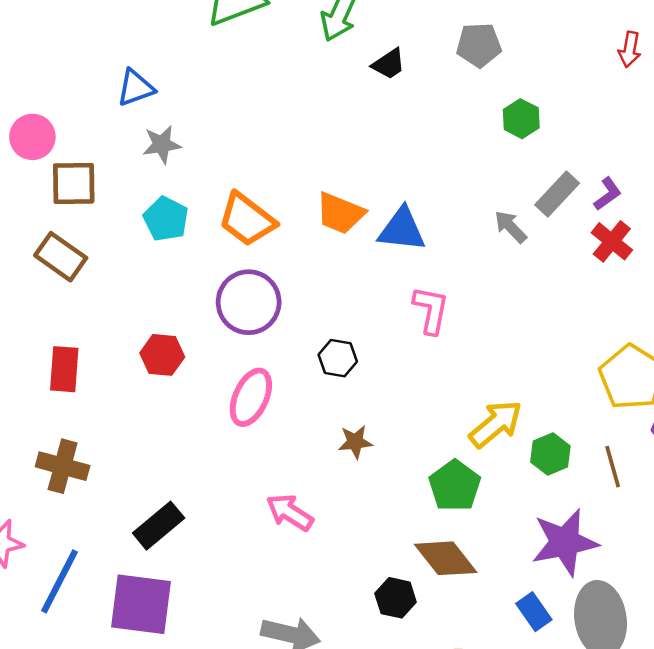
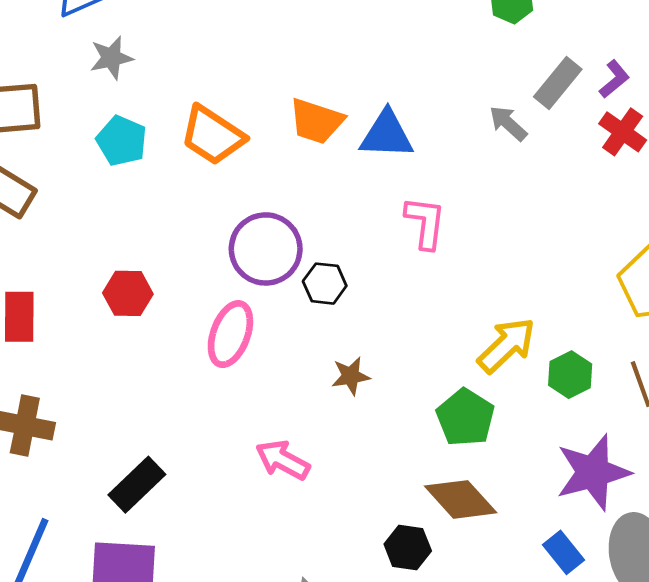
purple circle: (249, 302) -> (266, 249), moved

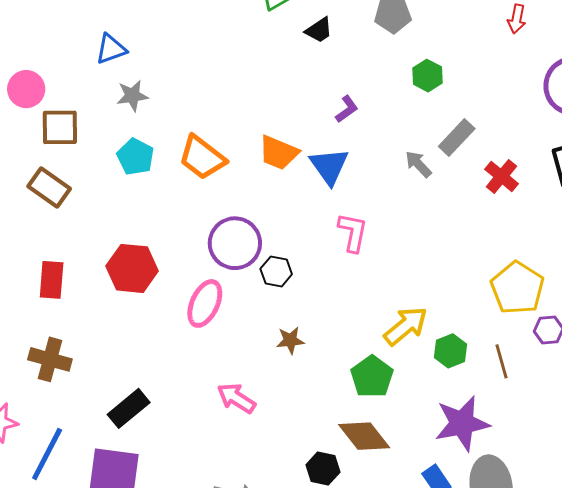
purple L-shape: (614, 79) -> (347, 109), moved
blue triangle: (387, 135) -> (329, 166), turned 48
red hexagon: (128, 293) -> (132, 268), size x1.4

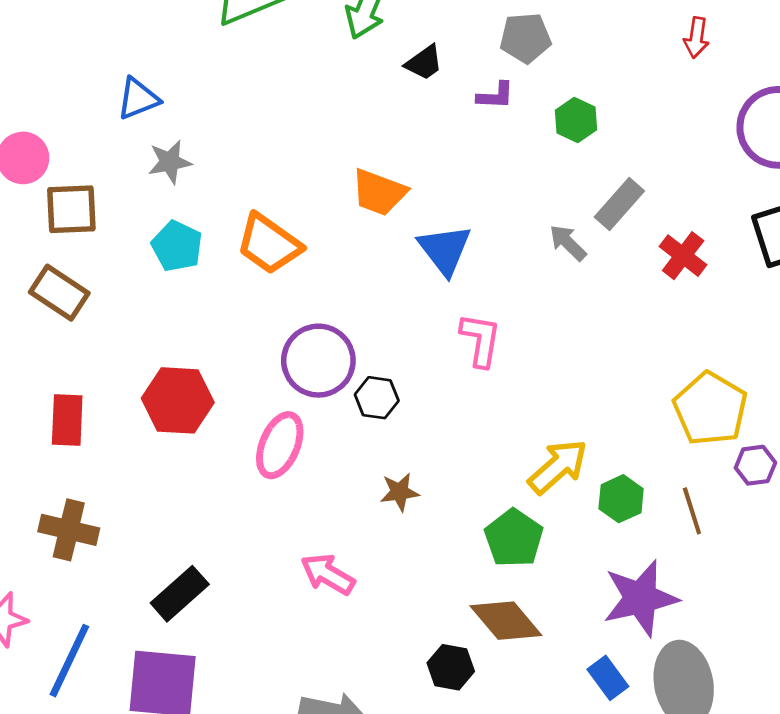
purple L-shape: (347, 109) -> (495, 96), moved, turned 40
orange trapezoid: (279, 153) -> (379, 192), moved

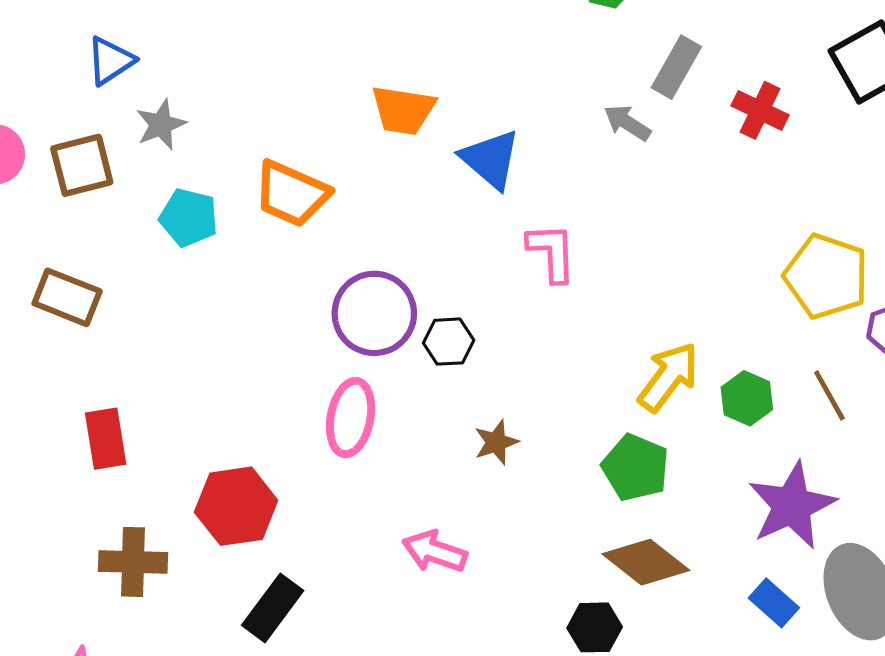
brown square: (71, 209) -> (82, 165), moved
red hexagon: (178, 400) -> (236, 506), moved

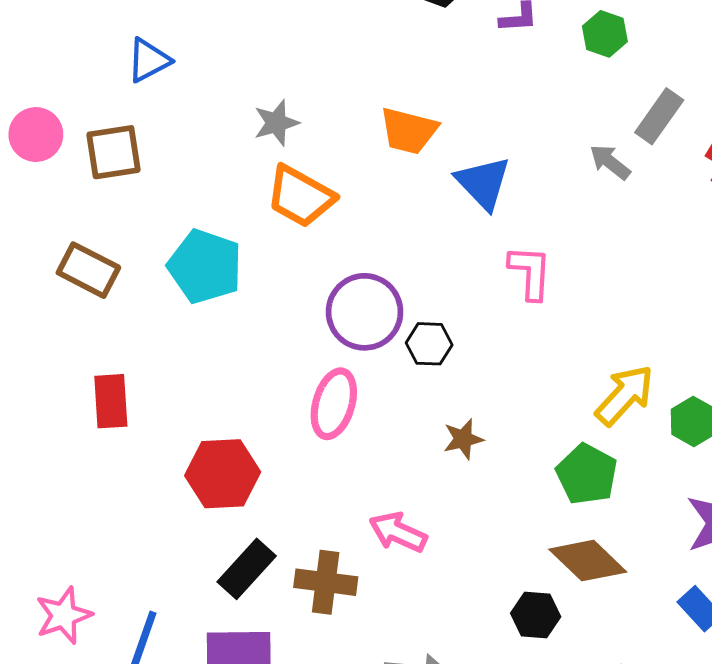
gray star: (161, 125) -> (276, 123), moved
cyan pentagon: (189, 218) -> (205, 266), moved, size x1.4
brown cross: (133, 562) -> (326, 582), moved

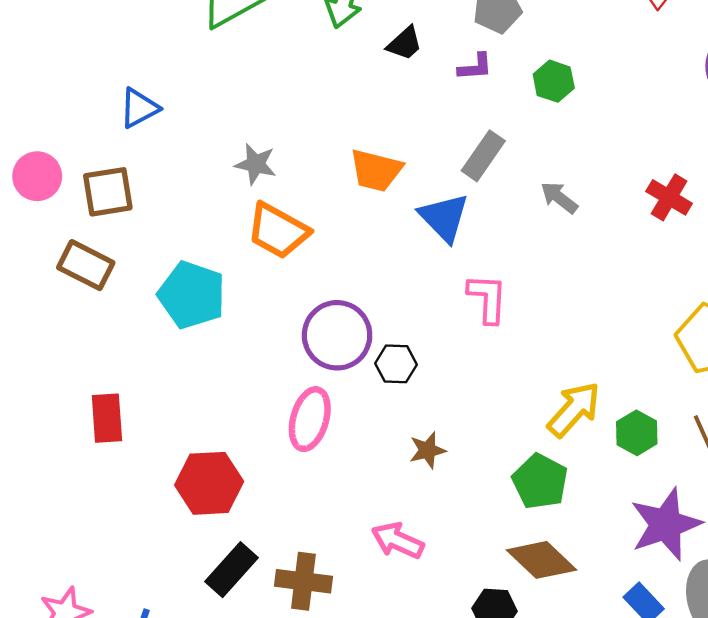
gray rectangle: (659, 116) -> (483, 156), moved
gray star: (276, 123) -> (256, 164), turned 30
brown rectangle: (88, 270) -> (86, 265), moved
pink arrow: (398, 532) -> (398, 541), moved

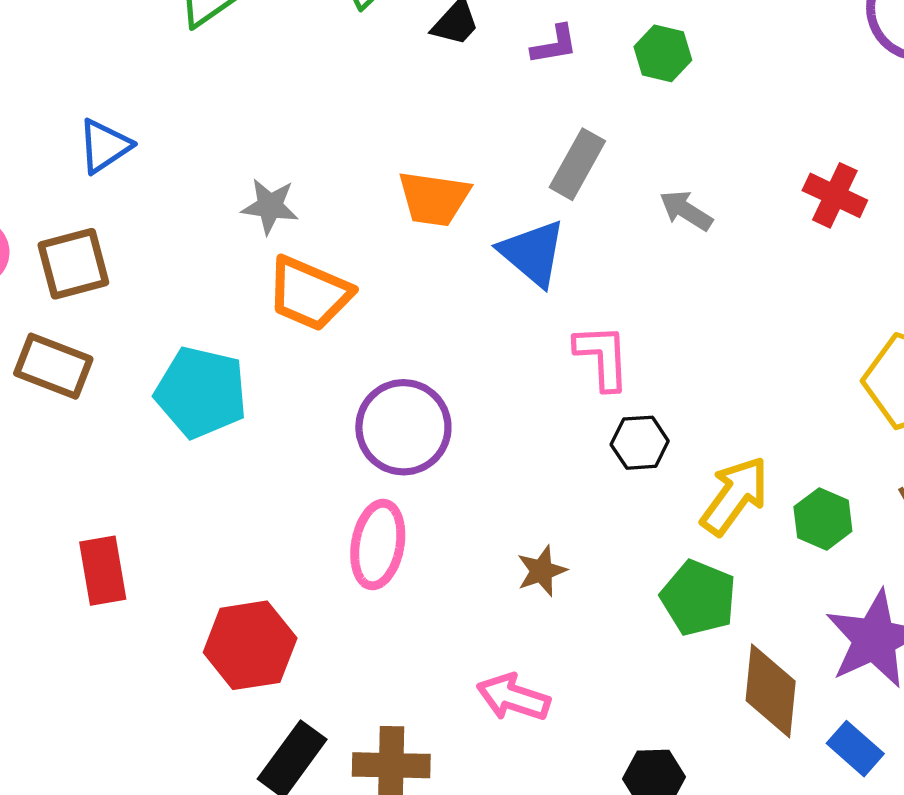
black hexagon: (396, 364) -> (640, 443), moved
brown diamond: (541, 560) -> (771, 691), moved, turned 58

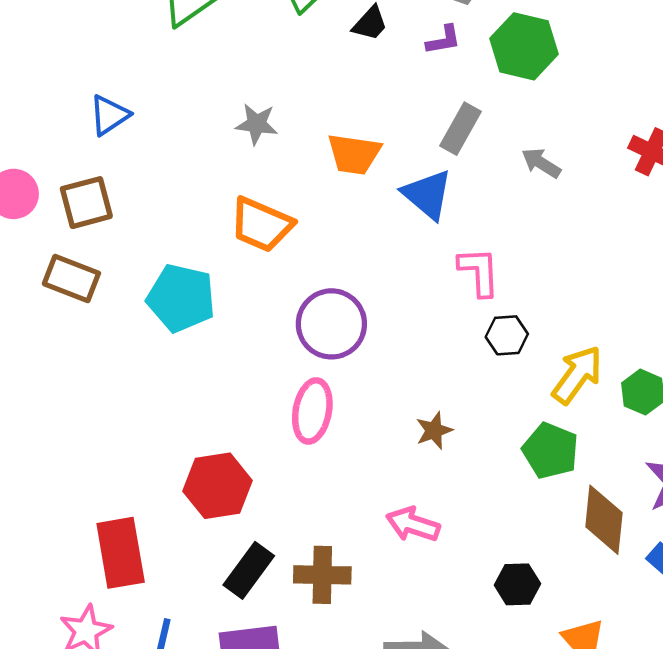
green hexagon: (663, 53) -> (524, 46), size x1.6
gray star: (270, 206) -> (257, 124), moved
red rectangle: (103, 571) -> (121, 553), moved, size x1.4

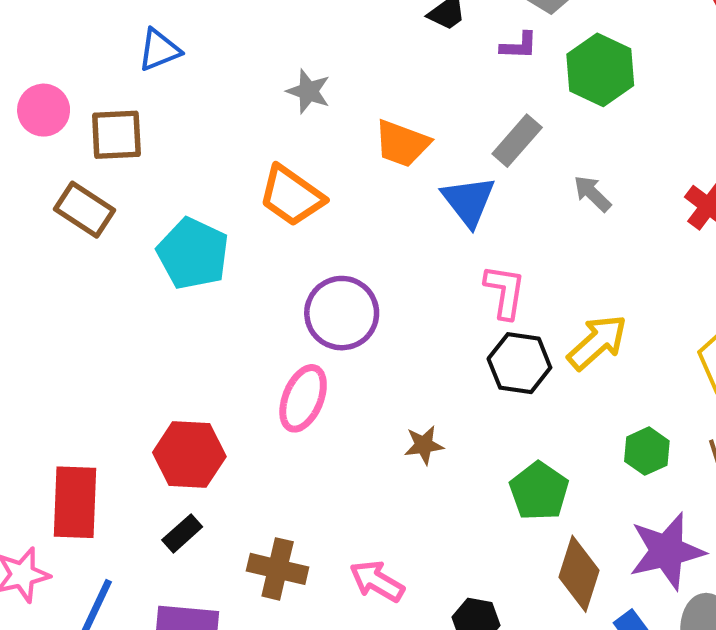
black hexagon: (507, 335) -> (519, 363), size x1.4
yellow arrow: (577, 375) -> (597, 342), moved
pink arrow: (413, 524) -> (377, 581), moved
black rectangle: (249, 570) -> (182, 533), moved, size x0.7

